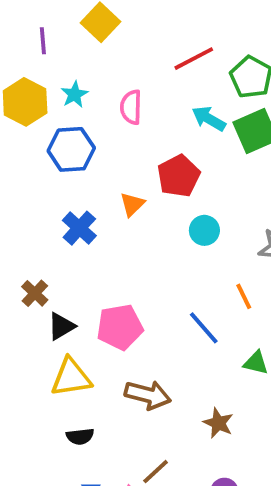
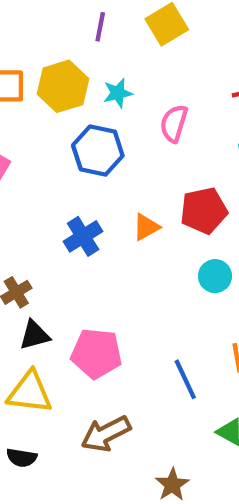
brown arrow: (148, 395) -> (106, 434), turned 123

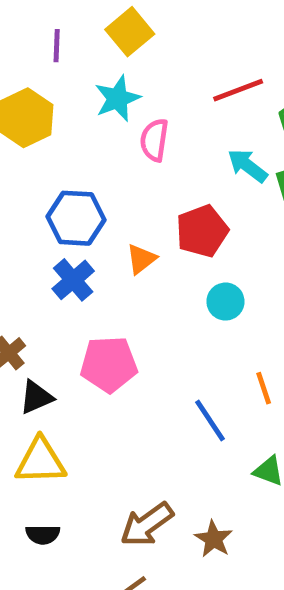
cyan star: (118, 93) -> (118, 98), moved, size x1.4
blue hexagon: (98, 151) -> (76, 218), moved
pink pentagon: (96, 353) -> (109, 364), moved
brown arrow: (106, 434) -> (147, 524), moved

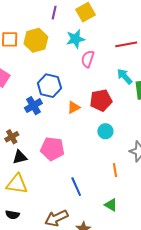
blue cross: (73, 280) -> (33, 106), moved
blue line: (210, 421) -> (76, 187), moved

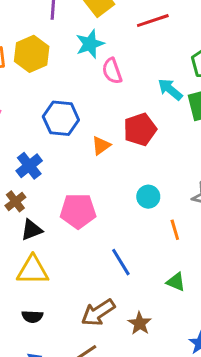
red line: (126, 44) -> (153, 21), moved
pink semicircle: (88, 59) -> (112, 71), turned -30
blue cross: (33, 106) -> (29, 166), moved
cyan circle: (105, 131) -> (148, 197), moved

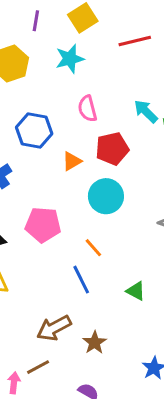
pink semicircle: (112, 71) -> (87, 109), moved
cyan circle: (148, 197) -> (106, 196), moved, size x1.5
orange line: (175, 230) -> (93, 248), moved, turned -30
green triangle: (176, 282) -> (136, 291), moved

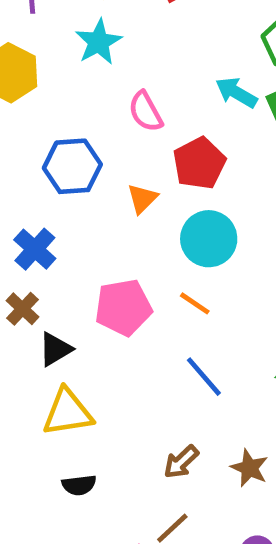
orange line: (93, 248) -> (195, 303), moved
brown arrow: (54, 328) -> (181, 462), size x0.7

